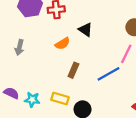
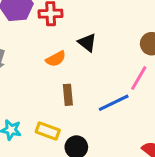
brown rectangle: (73, 70) -> (68, 95), turned -32

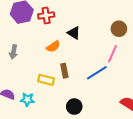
yellow rectangle: (48, 131) -> (46, 80), moved

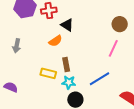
black triangle: (74, 33) -> (67, 25), moved
blue line: (97, 73) -> (100, 79), moved
cyan star: (27, 99) -> (69, 82), moved

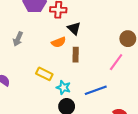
brown rectangle: (66, 65) -> (76, 55), moved

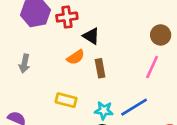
cyan star: (63, 87) -> (104, 110), moved

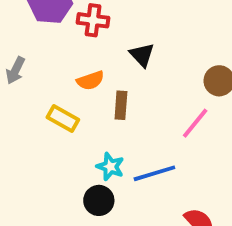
black triangle: (91, 36) -> (142, 55), moved
yellow rectangle: (66, 100) -> (63, 118), moved

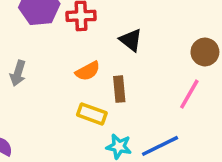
yellow rectangle: (63, 118) -> (92, 114), moved

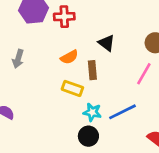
black triangle: (131, 40) -> (107, 43), moved

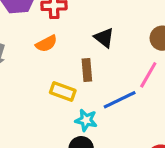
orange semicircle: (69, 57) -> (46, 44), moved
blue line: (122, 112) -> (120, 100), moved

